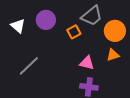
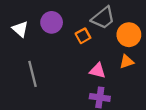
gray line: (29, 66) -> (33, 74), turned -60

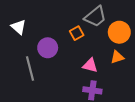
purple circle: (52, 22) -> (48, 48), moved

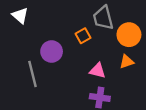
gray trapezoid: (95, 17) -> (103, 18), turned 115
white triangle: (19, 27) -> (20, 16), moved

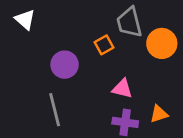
orange triangle: (127, 62) -> (159, 114), moved
gray line: (32, 74) -> (55, 110), moved

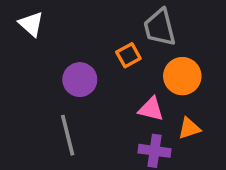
orange circle: (162, 43) -> (182, 76), moved
orange triangle: (159, 114) -> (189, 128), moved

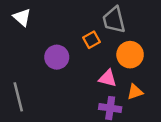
gray line: (68, 135) -> (18, 97), moved

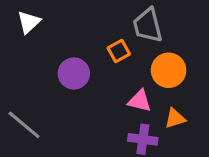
white triangle: (22, 17) -> (29, 22), turned 36
gray line: (18, 97) -> (24, 125), turned -36

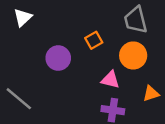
gray trapezoid: (148, 25) -> (136, 20), moved
orange triangle: (175, 118) -> (151, 94), moved

